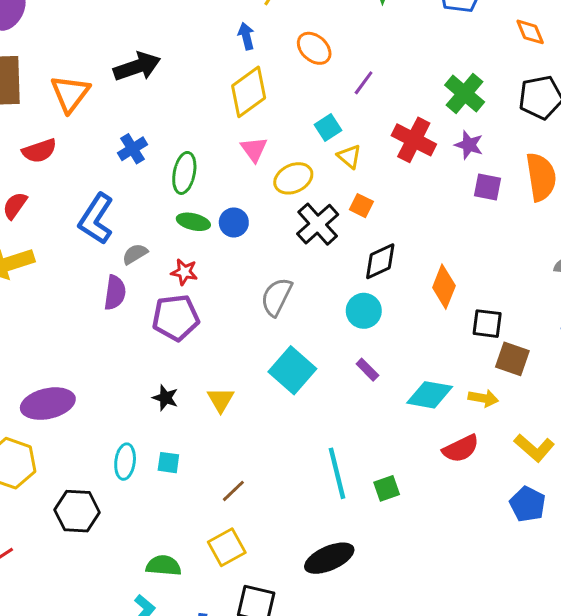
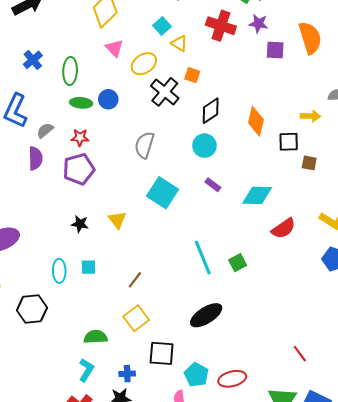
brown square: (512, 359) -> (309, 163), size x0.7
yellow arrow: (483, 398) -> (311, 116), moved

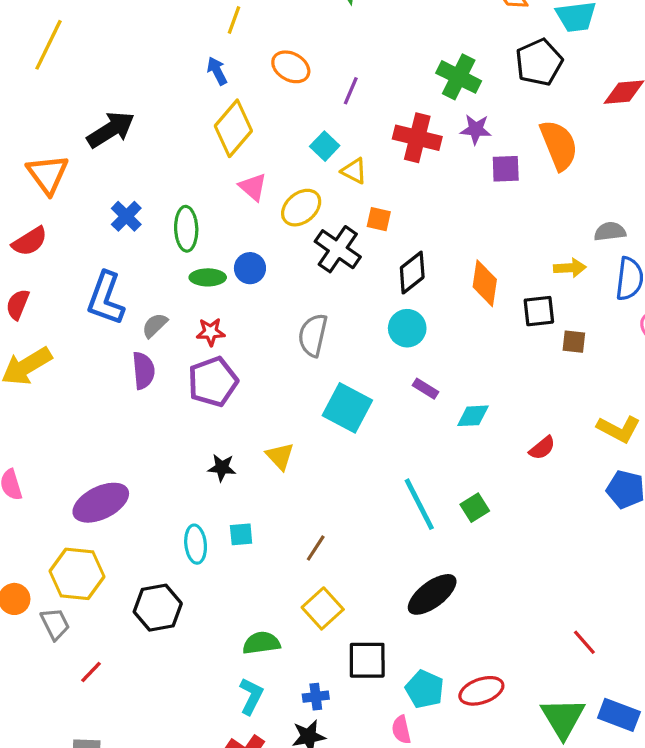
cyan diamond: (257, 195) -> (473, 416), moved, size x0.7
red semicircle: (283, 228) -> (542, 448), size x0.7

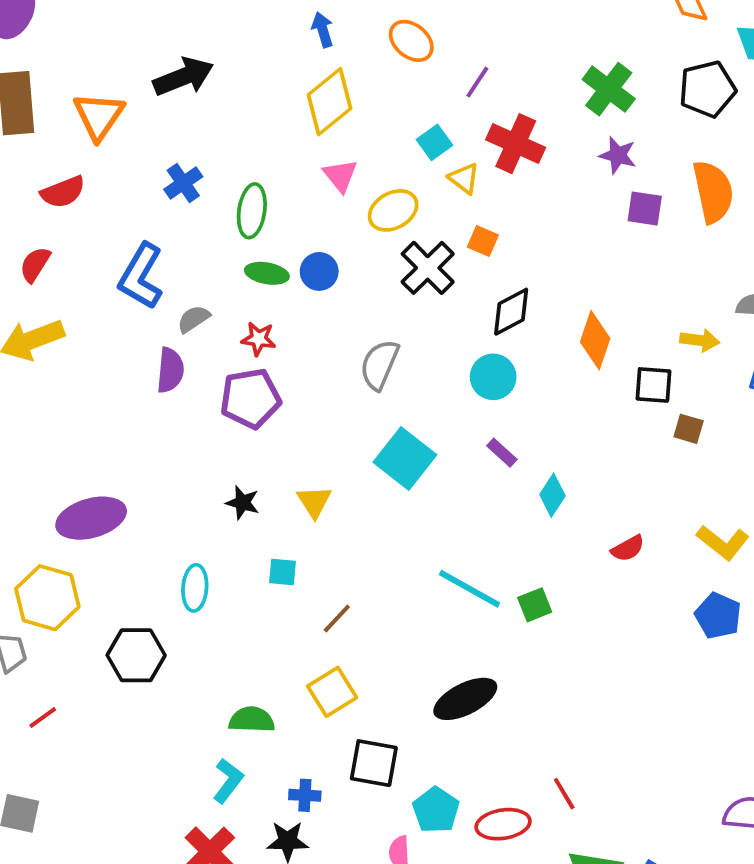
red cross: (417, 138) -> (516, 144), moved
cyan diamond: (473, 416) -> (552, 495), turned -64
cyan line: (419, 504) -> (470, 589), turned -44
cyan square: (241, 534) -> (282, 572), moved
red line: (584, 642) -> (564, 794), moved

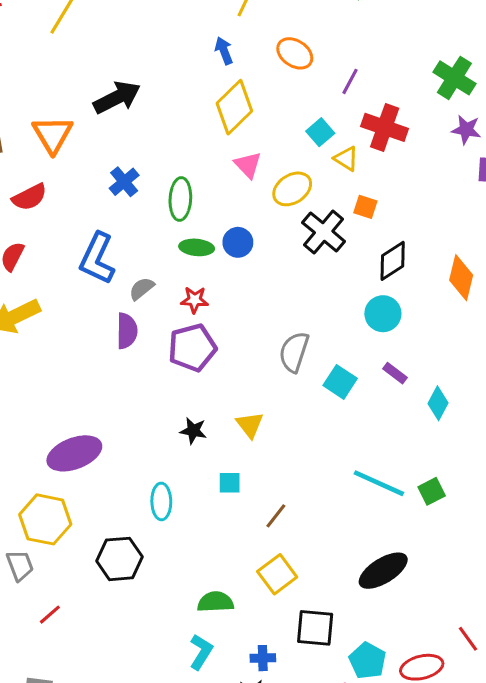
gray semicircle: (379, 365) -> (294, 352), moved
cyan square: (405, 459) -> (340, 382), moved, size x0.7

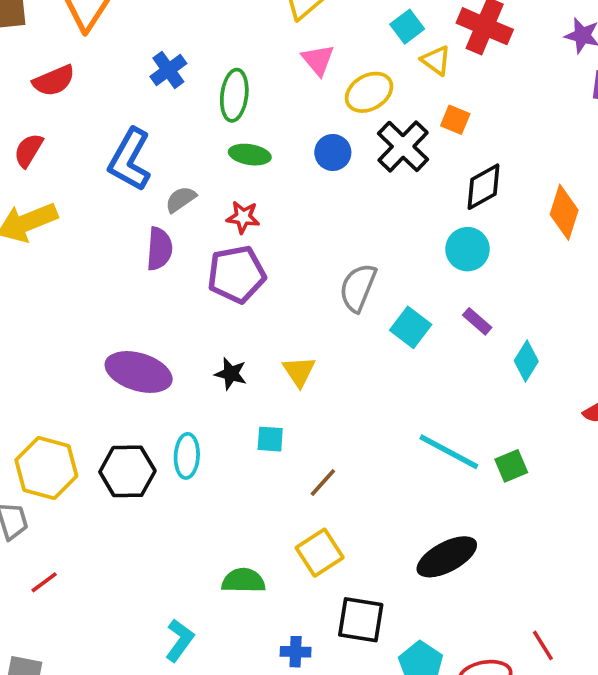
blue circle: (238, 242) -> (333, 152), moved
purple ellipse: (74, 453) -> (139, 372), moved, turned 34
black hexagon: (120, 559) -> (127, 471), moved
cyan L-shape: (201, 652) -> (180, 640), moved

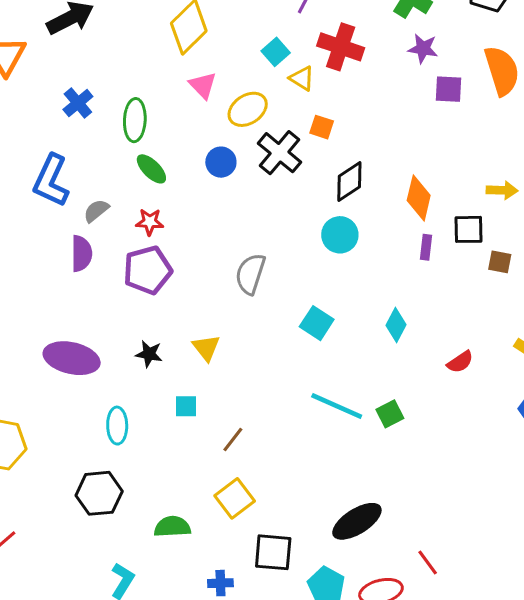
green ellipse: (250, 155) -> (151, 169), turned 40
purple rectangle: (477, 321) -> (426, 247), moved, turned 60
cyan square: (411, 327) -> (317, 323), moved
black hexagon: (127, 471) -> (99, 493), moved
black ellipse: (447, 557) -> (357, 521), moved

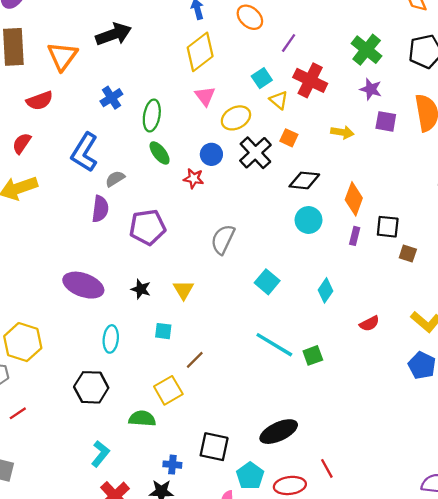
black diamond: (349, 181) -> (304, 180), turned 32
yellow arrow: (502, 190) -> (342, 132), moved
red star: (150, 222) -> (194, 178), moved
cyan circle: (340, 235) -> (308, 220), moved
yellow square: (235, 498) -> (168, 390), moved

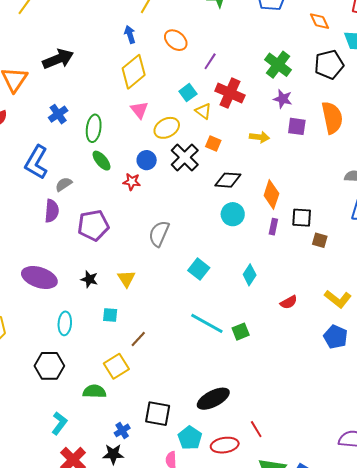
blue cross: (172, 465) -> (122, 430), turned -35

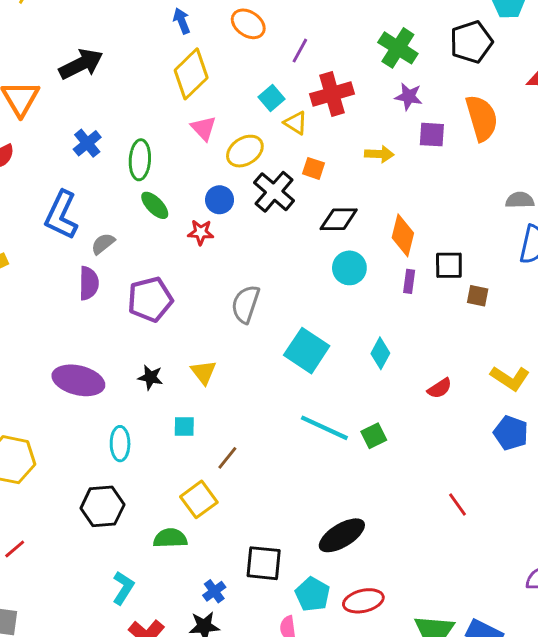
red cross: (230, 93) -> (332, 94), turned -36
cyan square: (199, 269) -> (307, 351), size x1.4
red line: (256, 429) -> (457, 504), moved

